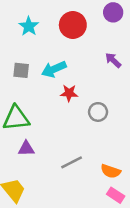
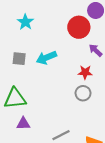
red circle: (73, 25) -> (79, 27), moved
red star: (69, 93) -> (85, 72), moved

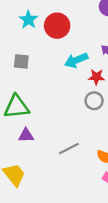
red circle: (79, 27) -> (57, 26), moved
cyan arrow: (46, 58) -> (76, 60), moved

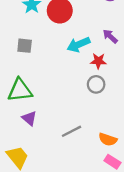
purple triangle: (26, 135) -> (29, 118), turned 42

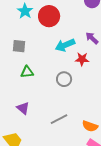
gray circle: (96, 84) -> (64, 79), moved
green triangle: (20, 90) -> (27, 72), moved, size x0.6

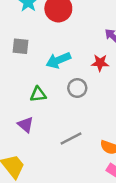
cyan arrow: (65, 45) -> (58, 60), moved
green triangle: (27, 72) -> (38, 94), moved

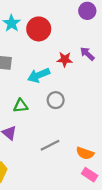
red star: (100, 63) -> (65, 59), moved

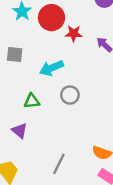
red star: (65, 59) -> (74, 34), moved
gray line: (50, 145) -> (59, 164), moved, turned -36

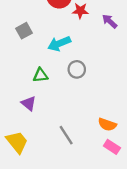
gray square: (15, 54) -> (24, 31), turned -35
gray line: (59, 164) -> (66, 135), turned -60

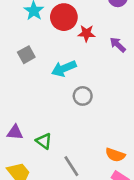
green triangle: (40, 75) -> (44, 141), moved, turned 42
purple triangle: (29, 103) -> (15, 132), moved, turned -35

